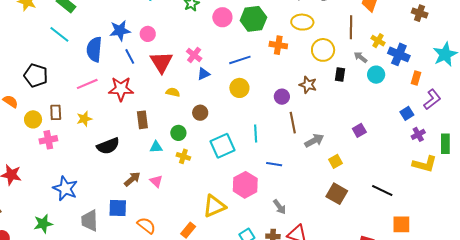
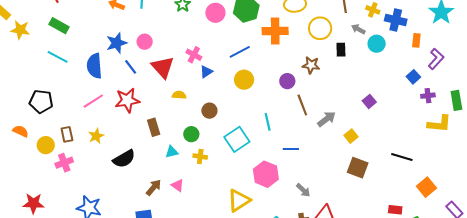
orange cross: (278, 45) -> (275, 31), size x1.4
purple cross: (418, 134) -> (428, 96), turned 32
orange square: (401, 224) -> (426, 187), turned -30

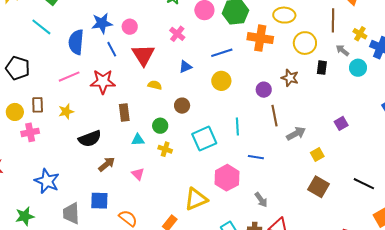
pink cross: (194, 55) -> (177, 34), moved
brown arrow: (154, 187) -> (107, 164), moved

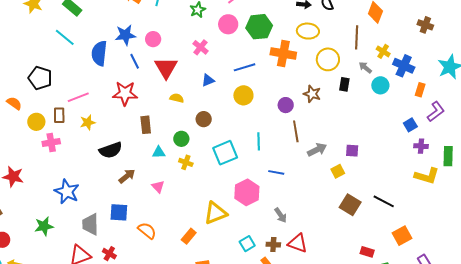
pink line: (69, 77) -> (78, 97), moved
purple square: (341, 123) -> (352, 151), moved, turned 32
brown square: (318, 187) -> (350, 205), moved

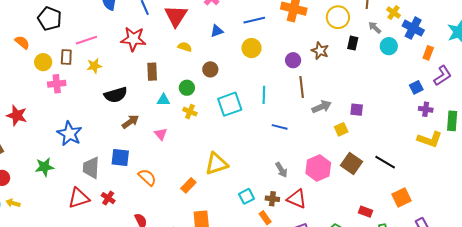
pink hexagon: (247, 192) -> (318, 168), moved

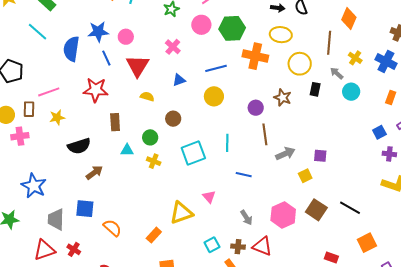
blue cross: (413, 28) -> (386, 61), moved
pink triangle: (161, 134) -> (209, 197), moved

